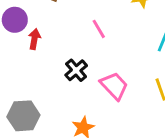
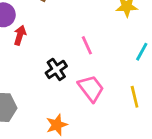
pink line: (99, 29) -> (87, 45), moved

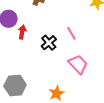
black cross: (56, 69) -> (49, 43), moved

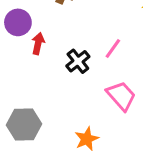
pink line: (71, 33) -> (113, 49), turned 64

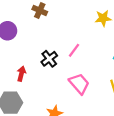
red arrow: (38, 44) -> (21, 74), moved

